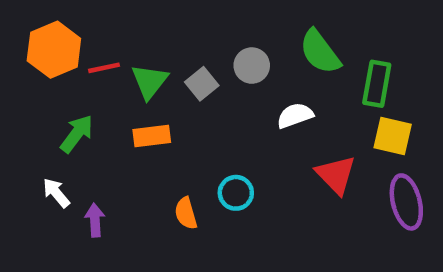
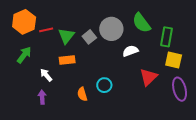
gray circle: (252, 66) -> (111, 29), size x1.5
green arrow: (77, 134) -> (24, 55), moved
red triangle: (336, 175) -> (148, 77), turned 30
white arrow: (56, 193) -> (46, 75), moved

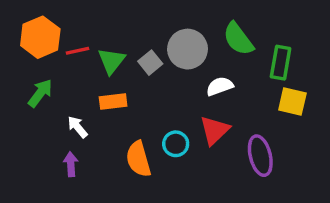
red triangle: (148, 77) -> (215, 130), moved
purple ellipse: (180, 89) -> (260, 156), moved
orange semicircle: (82, 94) -> (138, 159), size x1.5

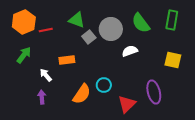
green triangle: (111, 61) -> (77, 20), moved, turned -48
green rectangle: (281, 63) -> (172, 20), moved
red triangle: (215, 130) -> (127, 104), moved
orange semicircle: (138, 159) -> (82, 94), turned -130

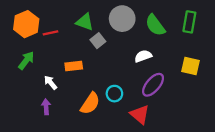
gray circle: (111, 29) -> (122, 19), moved
purple ellipse: (154, 92) -> (153, 85), moved, turned 55
red triangle: (127, 104) -> (140, 115), turned -36

